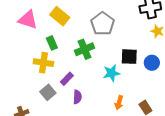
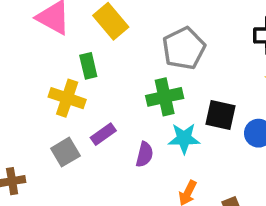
green cross: (85, 49) -> (165, 97), moved
purple semicircle: (77, 97) -> (145, 154), moved

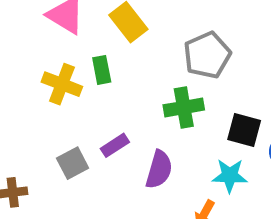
yellow cross: (67, 98) -> (62, 84), moved
cyan star: (184, 138) -> (230, 176), moved
purple semicircle: (145, 154) -> (159, 170), size x1.4

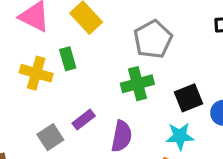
black square: (244, 130) -> (188, 98), turned -32

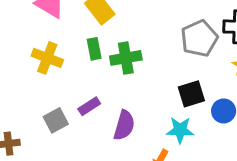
gray pentagon: (153, 39) -> (199, 38), moved
green rectangle: (68, 59) -> (94, 49), moved
green cross: (137, 84) -> (126, 58), moved

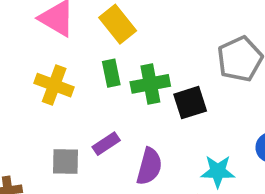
black square: (191, 94) -> (190, 103), moved
gray square: (56, 120) -> (65, 161), turned 30

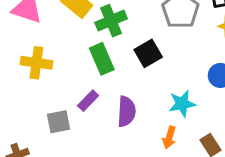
green rectangle: (111, 73) -> (102, 59), moved, size x1.4
green cross: (150, 84) -> (111, 21), moved

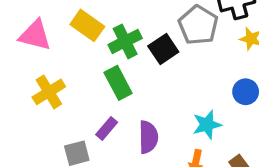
black square: (148, 53) -> (163, 49), moved
yellow cross: (36, 63) -> (49, 92), turned -36

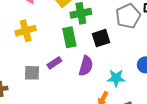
black square: (163, 49) -> (101, 38), moved
purple semicircle: (148, 137) -> (86, 66), moved

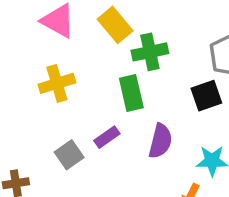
black square: (101, 38) -> (206, 96), moved
gray square: (32, 73) -> (69, 155), turned -35

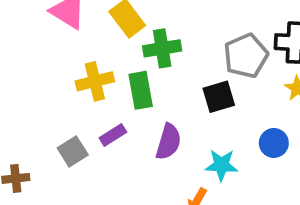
yellow cross: (57, 83) -> (95, 81), moved

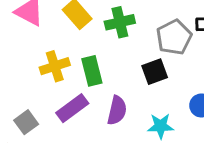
green cross: (162, 48) -> (120, 22), moved
purple rectangle: (113, 135) -> (72, 108), size x1.5
gray square: (73, 151) -> (26, 122), moved

